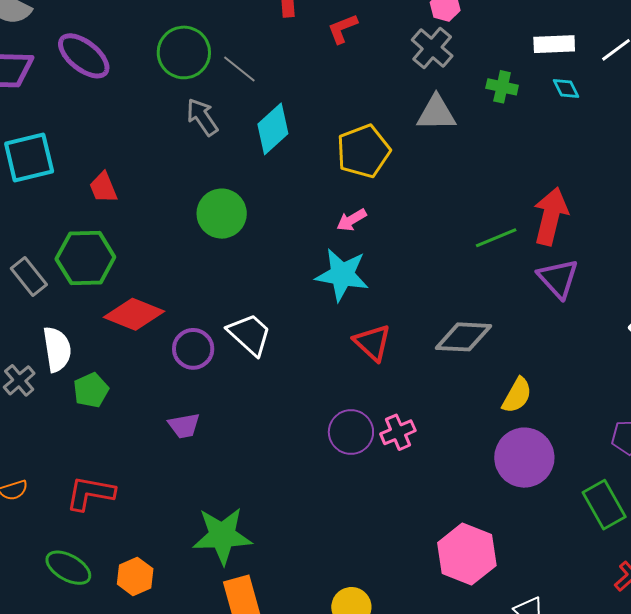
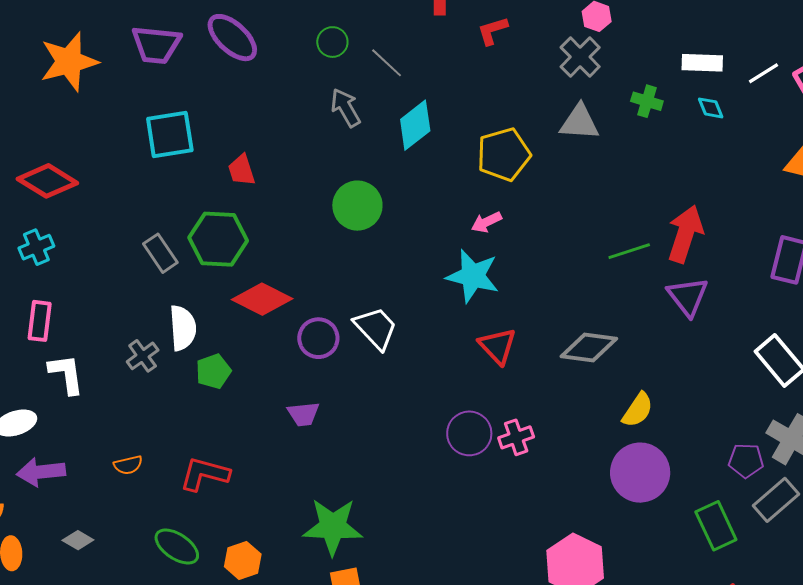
green circle: (184, 52) -> (332, 42), size x0.6

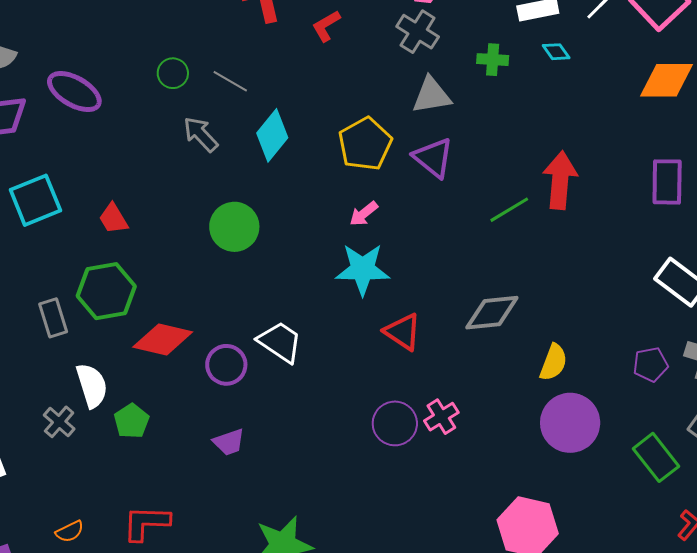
gray rectangle: (160, 253) -> (53, 318), turned 30
purple triangle: (688, 297) -> (433, 158), moved
purple pentagon: (746, 461) -> (650, 364), moved

